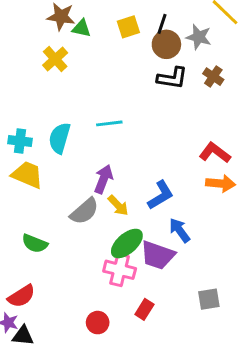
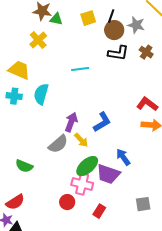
cyan line: (109, 123) -> (80, 69), moved
yellow trapezoid: (27, 175) -> (19, 70), moved
blue L-shape: (161, 195) -> (102, 122), moved
red circle: (98, 323) -> (67, 202), moved

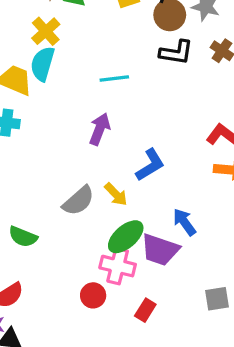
cyan semicircle: (41, 94) -> (43, 64), moved
purple arrow: (71, 122) -> (100, 129), moved

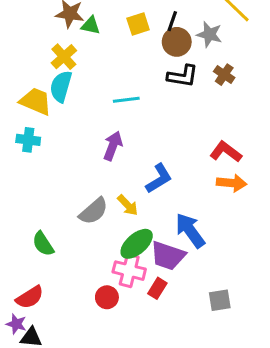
blue arrow: (184, 222) -> (190, 230), size x1.4
green semicircle: (23, 237) -> (43, 244), turned 35
red rectangle: (145, 310) -> (157, 288), moved

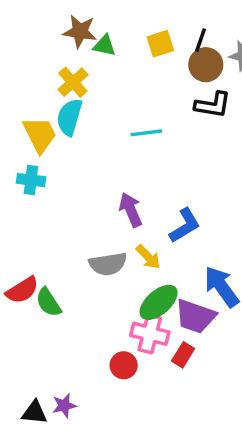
yellow trapezoid: (36, 101) -> (40, 135), turned 40
purple arrow: (113, 146) -> (131, 210), moved, turned -44
gray semicircle: (94, 211) -> (108, 264), turned 32
red semicircle: (30, 297) -> (22, 290), moved
purple star: (16, 324) -> (64, 405), moved, turned -30

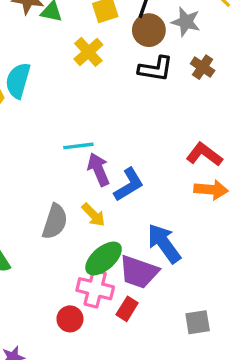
yellow cross: (73, 82) -> (88, 52), moved
cyan line: (146, 133) -> (78, 146), moved
purple arrow: (131, 210) -> (99, 169), moved
gray semicircle: (108, 264) -> (55, 222), turned -63

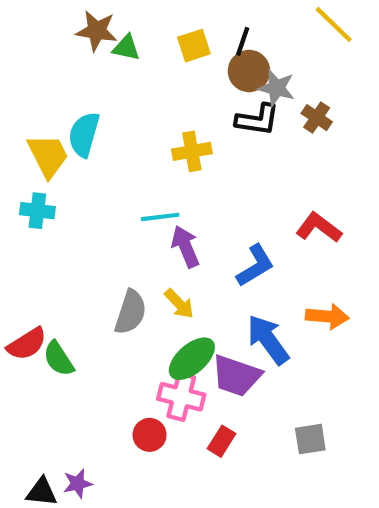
gray star: (186, 22) -> (276, 88), moved
yellow cross: (88, 52) -> (192, 151), moved, turned 32
blue L-shape: (129, 185) -> (255, 266), moved
orange arrow: (211, 190) -> (327, 316), moved
red rectangle: (127, 309) -> (221, 441), moved

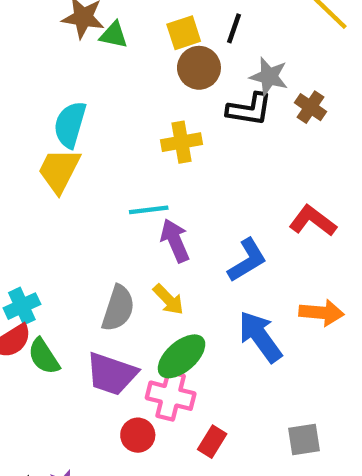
brown circle: (249, 71) -> (199, 68), moved
yellow trapezoid: (48, 156) -> (59, 171), moved, turned -126
cyan cross: (37, 211) -> (22, 306), moved, turned -32
purple trapezoid: (236, 376) -> (112, 374), moved

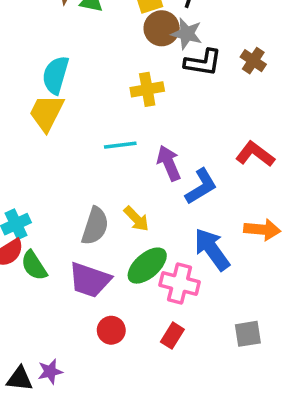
gray star: (269, 77) -> (187, 34), moved
purple arrow: (175, 240) -> (169, 163), moved
pink cross: (171, 396) -> (180, 284), moved

